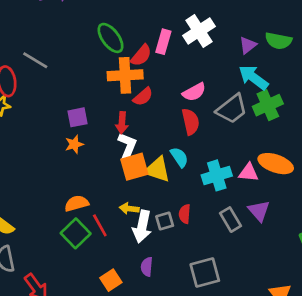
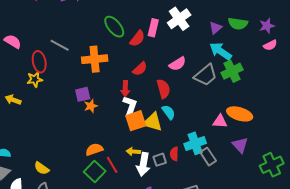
orange cross: (125, 75) -> (95, 59), moved
purple square: (78, 117) -> (83, 94), moved
red semicircle: (191, 122) -> (163, 89), moved
cyan cross: (217, 175) -> (195, 143), moved
purple triangle: (259, 211) -> (240, 145), moved

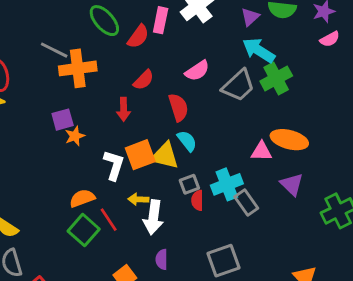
gray line: (60, 45) -> (54, 50), moved
white L-shape: (130, 106) -> (114, 165), moved
gray square: (160, 160) -> (189, 184), moved

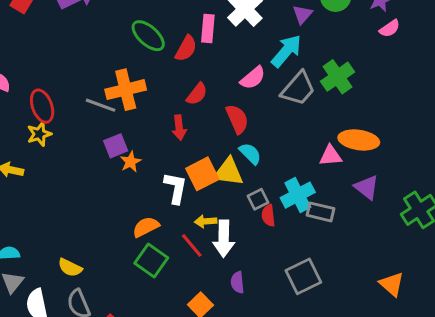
gray line: (54, 50) -> (101, 105), moved
cyan arrow: (259, 50) -> (286, 51), moved, turned 104
gray rectangle: (246, 203) -> (321, 212), turned -35
red line: (109, 220) -> (192, 245), moved

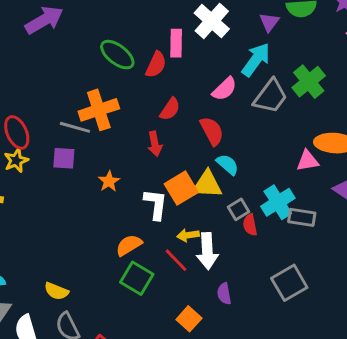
purple square: (116, 146) -> (64, 158), moved, turned 30

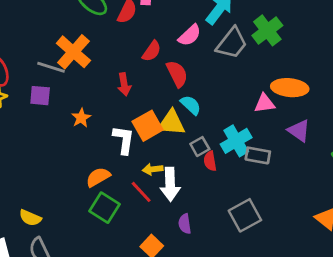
red semicircle: (170, 109) -> (152, 51), moved
orange cross: (99, 110) -> (73, 52), turned -32

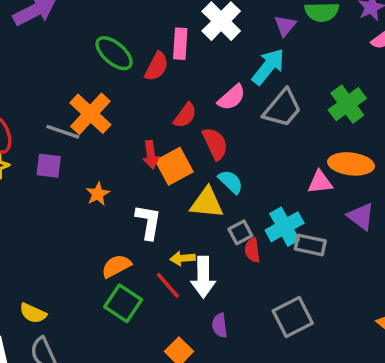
green cross: (267, 30) -> (347, 104), moved
orange square: (148, 126) -> (174, 166), moved

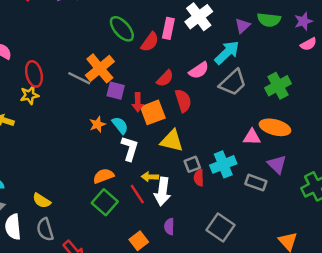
purple square: (49, 166) -> (116, 91), moved
cyan semicircle: (231, 182) -> (120, 125), moved
gray rectangle: (310, 245) -> (256, 183), moved
gray square: (293, 317) -> (221, 228), turned -36

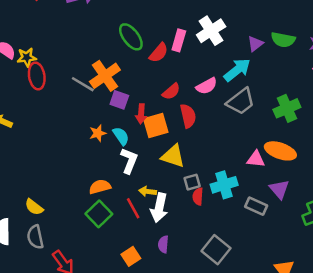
yellow star: (29, 95) -> (27, 57), moved

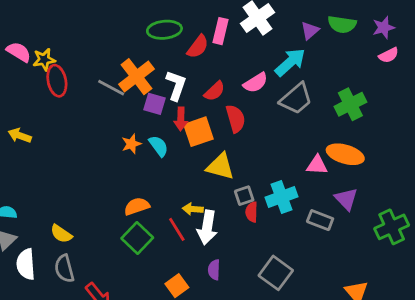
green ellipse: (131, 37) -> (164, 30), turned -56
white L-shape: (129, 161) -> (176, 85), moved

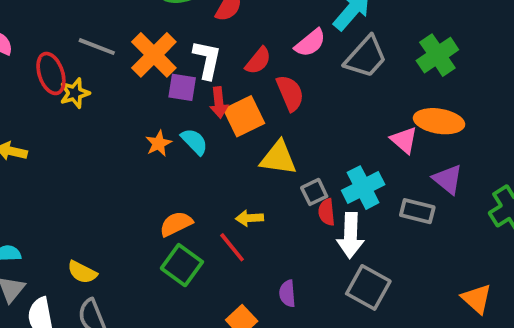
yellow star: (44, 60) -> (75, 93), moved
gray line: (111, 88) -> (97, 47), moved
pink triangle: (317, 165) -> (404, 140), turned 45
white arrow: (207, 227) -> (350, 235), moved

